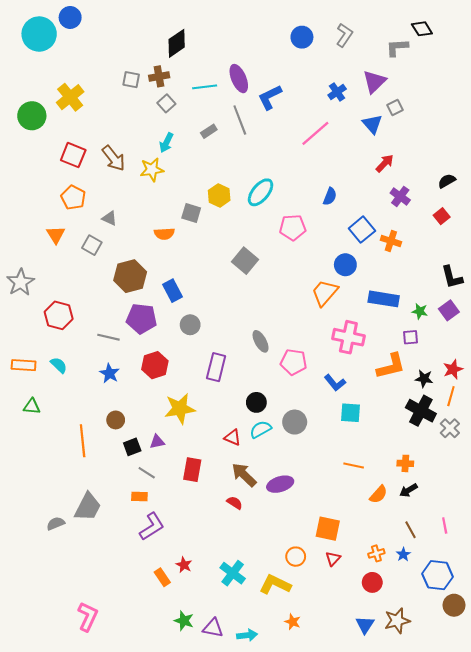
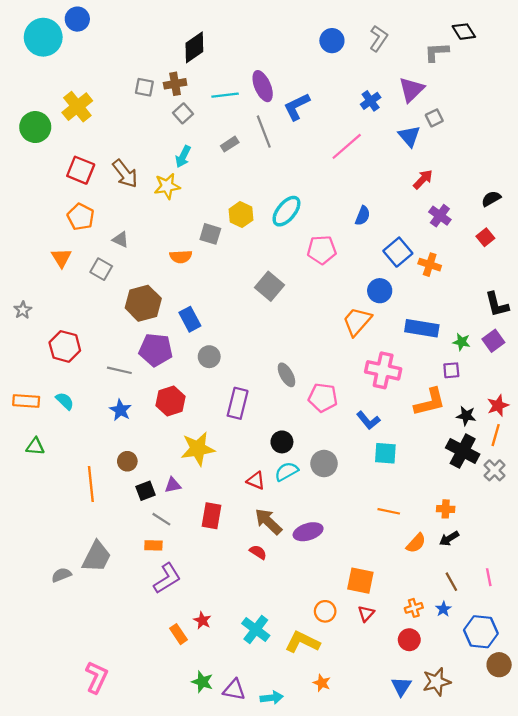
gray star: (20, 282) -> (23, 310), size x0.6

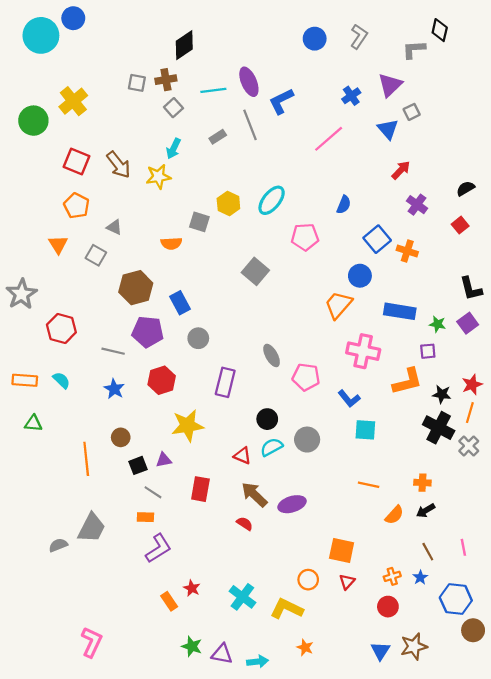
black diamond: (464, 32) -> (440, 30), turned 45
gray star: (23, 310) -> (22, 294), size x1.8

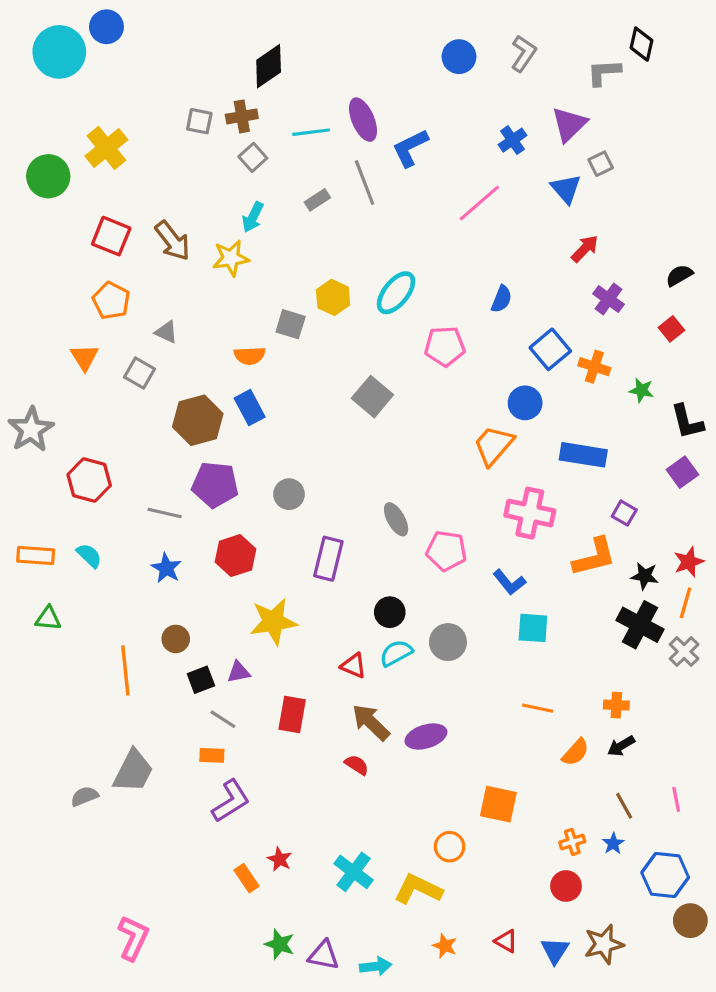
blue rectangle: (180, 303) -> (250, 408), moved
green star: (437, 324) -> (642, 390), moved
purple square: (428, 351) -> (624, 513), turned 35
red triangle: (347, 582) -> (506, 941), moved, turned -42

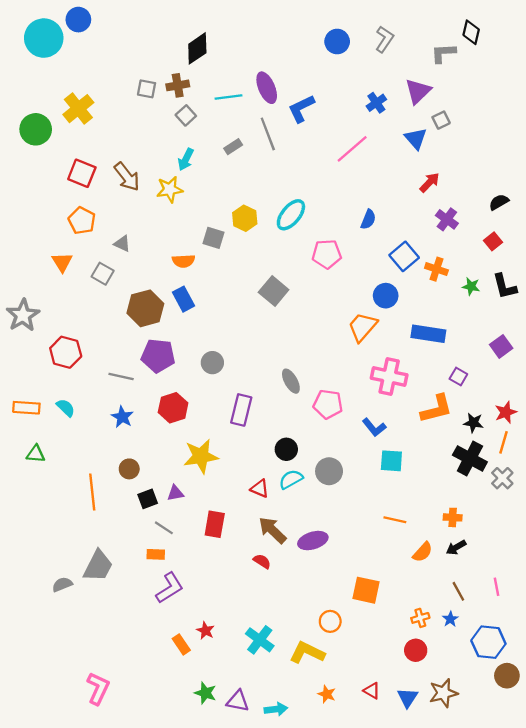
black L-shape: (687, 422) -> (505, 286), moved

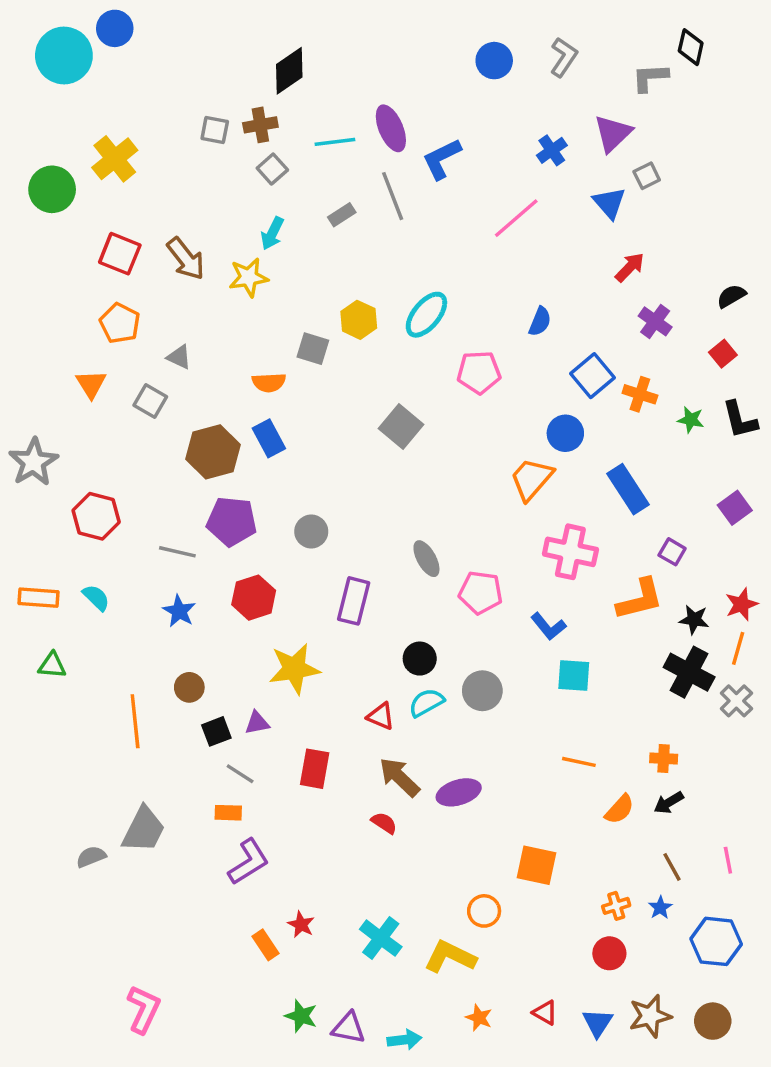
blue rectangle: (428, 334) -> (628, 489), turned 48
brown circle: (507, 676) -> (713, 1021), moved

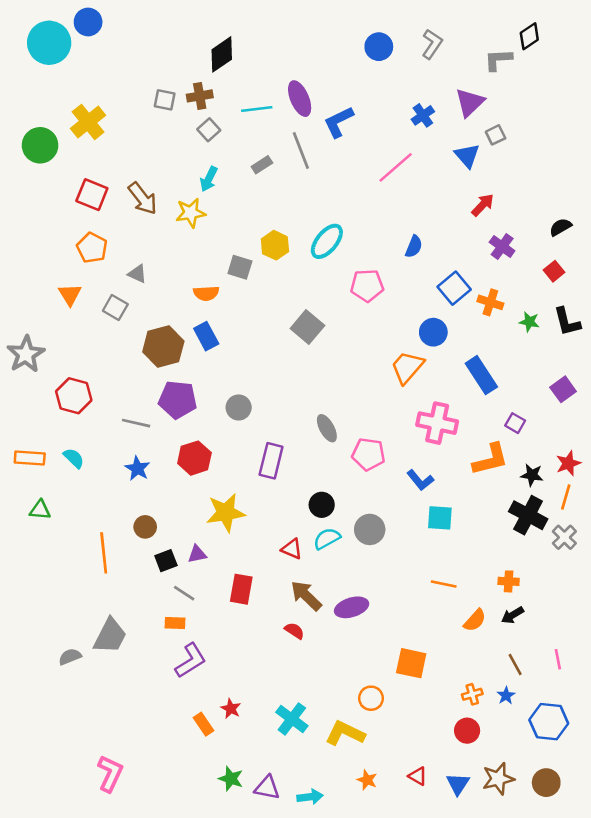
black diamond: (691, 47) -> (529, 36), turned 44

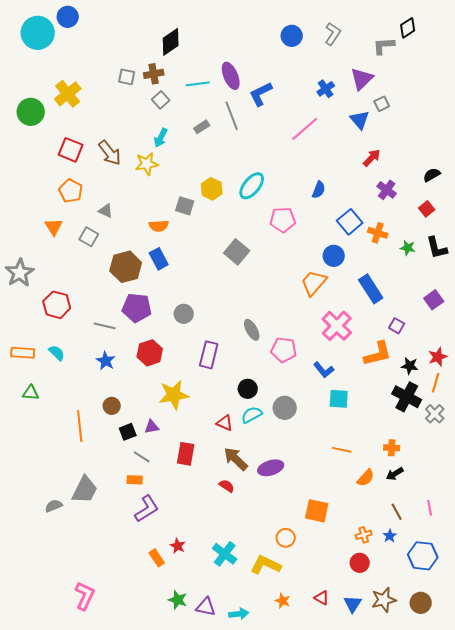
pink cross: (437, 423) -> (337, 326), turned 32

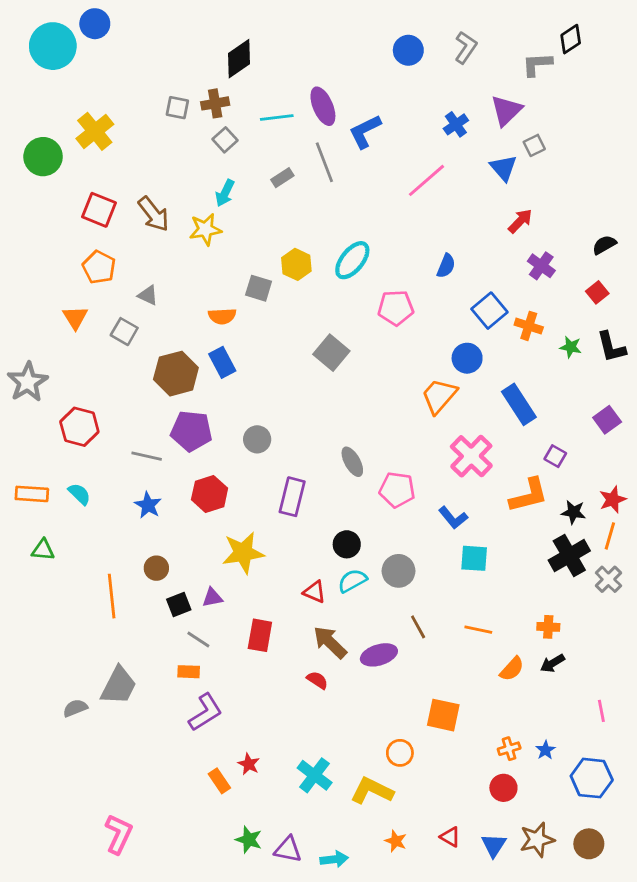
black cross: (407, 397) -> (569, 556), turned 32
brown line: (397, 512) -> (418, 627), moved

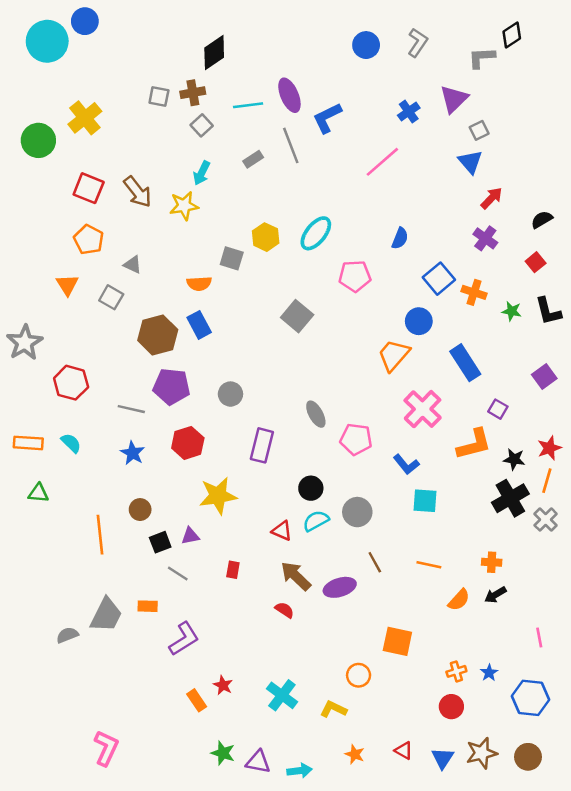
blue triangle: (503, 168) -> (470, 162), moved
red arrow: (520, 221) -> (492, 198), moved
red rectangle: (260, 635) -> (233, 570), size x0.6
orange rectangle: (189, 672) -> (148, 606), moved
yellow L-shape: (372, 791) -> (333, 709), size x0.7

